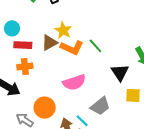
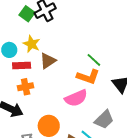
yellow star: (63, 30) -> (32, 44), moved
orange L-shape: (72, 48) -> (88, 77), moved

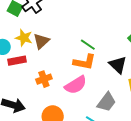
brown triangle: (48, 61) -> (41, 41), moved
orange cross: (26, 87) -> (44, 79), moved

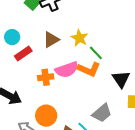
yellow star: (24, 38) -> (79, 38), moved
red rectangle: (17, 61) -> (23, 53), turned -36
pink semicircle: (76, 85) -> (67, 70), moved

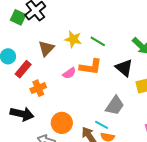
green line: (96, 53) -> (98, 41), moved
pink semicircle: (67, 70) -> (69, 73), size x0.6
orange cross: (46, 77) -> (38, 88), moved

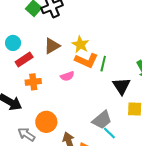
green line: (98, 41) -> (103, 64), moved, turned 56
orange L-shape: (91, 67) -> (86, 60), moved
cyan line: (102, 125) -> (109, 133), moved

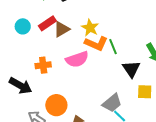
red rectangle: (24, 59) -> (47, 23), moved
green line: (103, 64) -> (113, 47), turned -35
pink semicircle: (67, 76) -> (77, 59), size x1.6

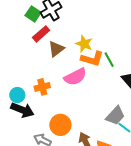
red rectangle: (47, 23) -> (41, 34), moved
cyan circle: (23, 26) -> (17, 95), moved

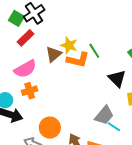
brown triangle: (56, 49) -> (53, 54), moved
green line: (109, 60) -> (94, 51), moved
pink semicircle: (75, 77) -> (25, 69), moved

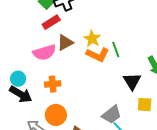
brown triangle: (53, 54) -> (65, 43), moved
orange cross: (30, 91) -> (53, 84), moved

